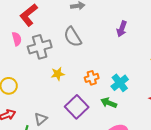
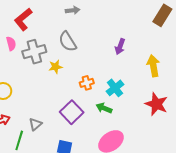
purple arrow: (122, 29) -> (120, 47), moved
yellow star: (58, 74) -> (55, 67), moved

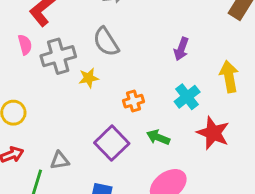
cyan cross: (115, 88) -> (187, 97), moved
red star: (156, 104) -> (213, 133), moved
gray triangle: (35, 124) -> (60, 160), turned 32

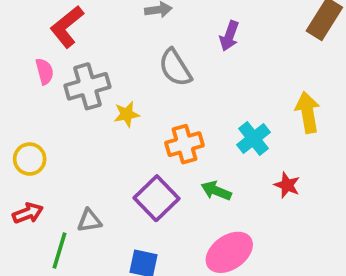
gray semicircle: (106, 42) -> (175, 68), moved
purple arrow: (181, 49) -> (229, 36), moved
orange cross: (133, 101) -> (184, 144), size x1.4
red star: (213, 133) -> (287, 185), size x0.6

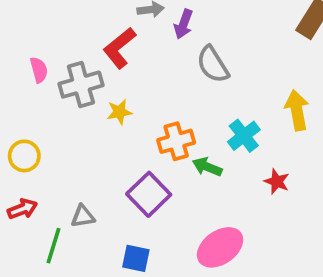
red L-shape: (67, 27) -> (119, 48), moved
purple arrow: (229, 36) -> (183, 24), moved
gray semicircle: (175, 68) -> (213, 64), moved
green arrow: (216, 191) -> (207, 167), moved

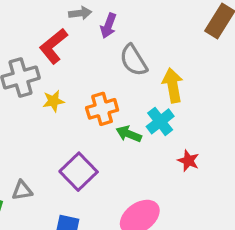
yellow arrow: (297, 110) -> (173, 85), moved
orange cross: (176, 141) -> (102, 109), moved
green arrow: (207, 167) -> (129, 134), moved

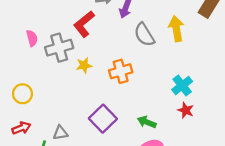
yellow arrow: (173, 85) -> (176, 29), moved
cyan cross: (160, 121) -> (182, 85), moved
green arrow: (129, 134) -> (147, 122), moved

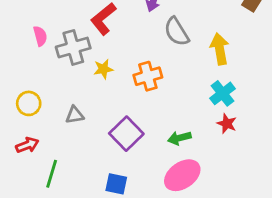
yellow arrow: (176, 29) -> (220, 49), moved
green arrow: (147, 122) -> (179, 138), turned -36
gray triangle: (60, 133) -> (75, 115), moved

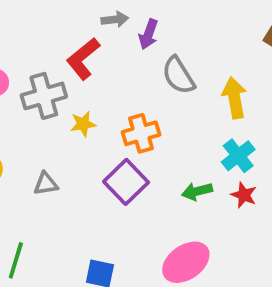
purple square: (126, 134) -> (126, 182), moved
green arrow: (179, 138) -> (197, 191), moved

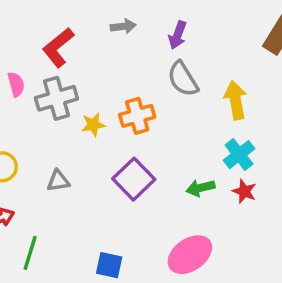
purple arrow: (148, 34) -> (178, 35), moved
red L-shape: (83, 59) -> (58, 47), moved
orange cross: (141, 133) -> (137, 116), moved

